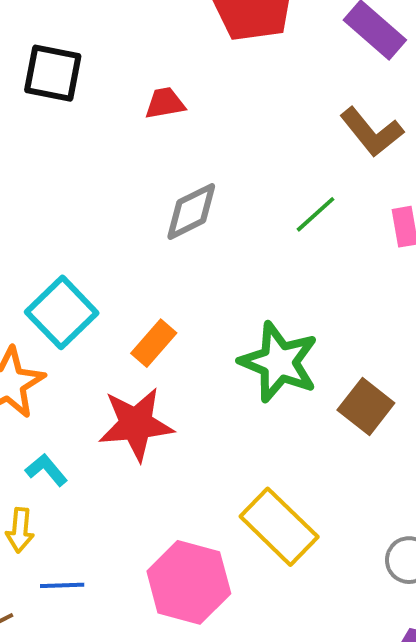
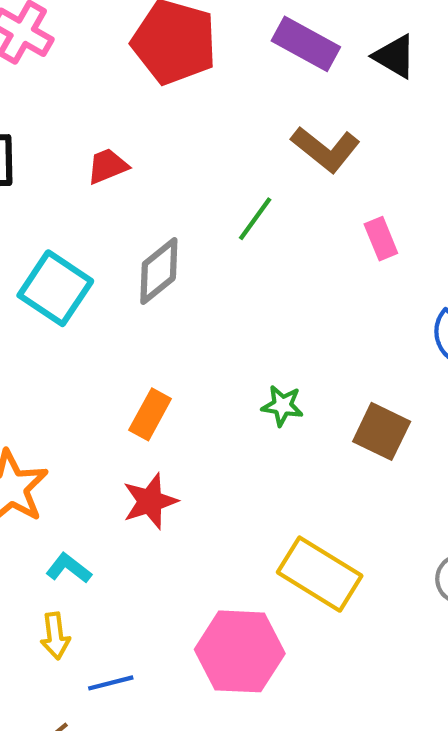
green line: (315, 214) -> (255, 219), moved
cyan square: (62, 312) -> (55, 288), moved
green star: (279, 362) -> (282, 406), size x0.5
red star: (136, 424) -> (150, 501), size x0.7

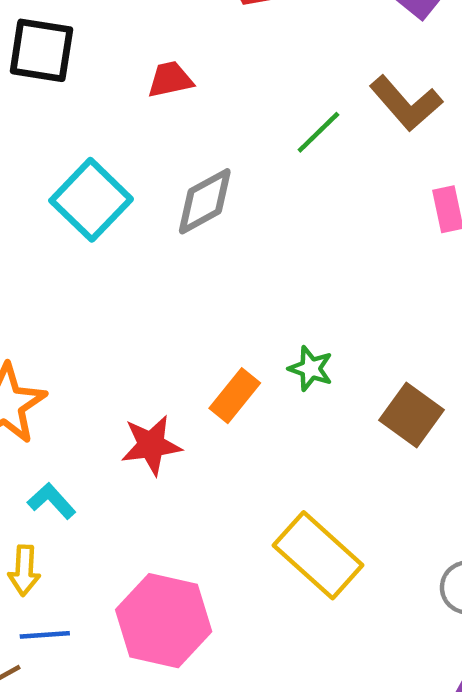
green line: (255, 219) -> (318, 132), moved
orange rectangle: (150, 414) -> (235, 396), moved
pink hexagon: (240, 651) -> (164, 621), moved
blue line: (111, 683) -> (45, 635), moved

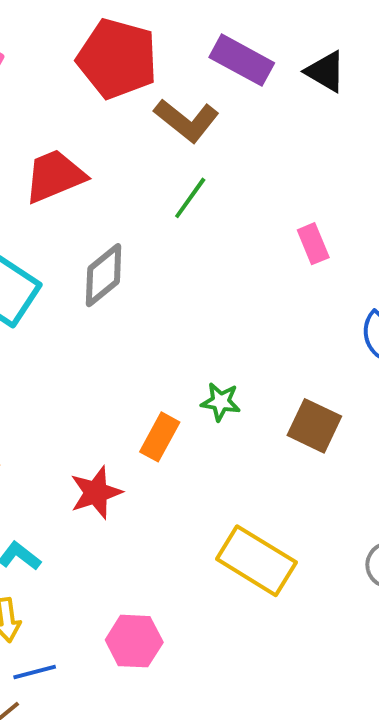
red trapezoid: (170, 80) -> (55, 176), size x1.6
brown L-shape: (406, 103) -> (187, 120), moved
pink hexagon: (164, 621) -> (134, 641), size x0.7

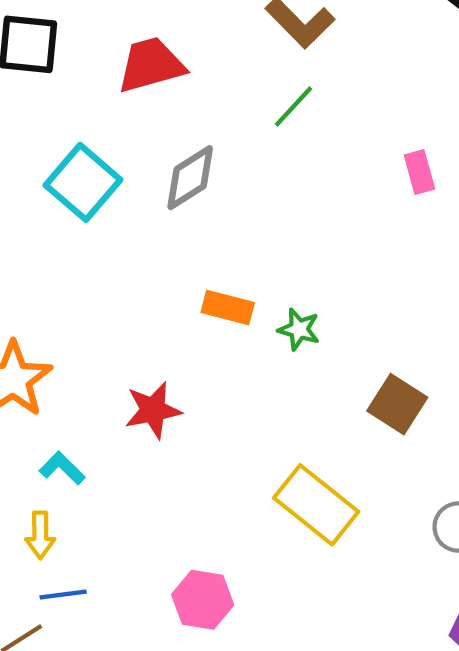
brown square: (314, 426) -> (397, 404), moved
orange rectangle: (160, 437) -> (228, 308), moved, turned 69
pink hexagon: (134, 641) -> (203, 600), moved

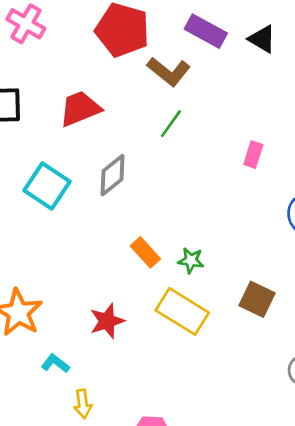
pink rectangle: (419, 172) -> (253, 155), turned 40
orange rectangle: (228, 308) -> (145, 252), turned 40
yellow rectangle: (316, 505) -> (182, 311), moved
yellow arrow: (40, 535) -> (83, 404), moved

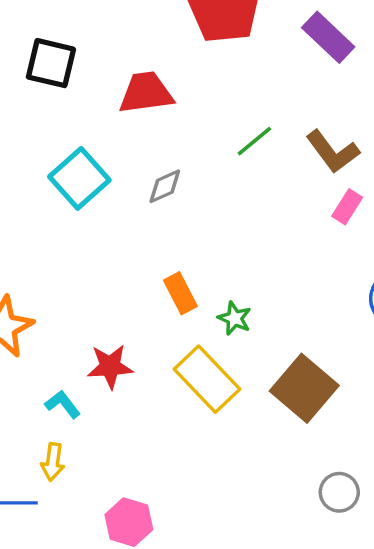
brown L-shape: (169, 72) -> (333, 152), moved
gray diamond: (113, 175) -> (165, 186), size x0.7
brown square: (257, 299) -> (304, 388), size x1.4
cyan L-shape: (55, 364) -> (63, 404), moved

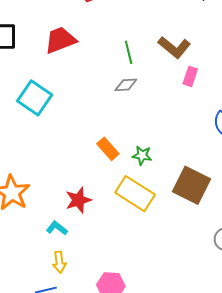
green line: (254, 141) -> (129, 52), turned -50
gray diamond: (165, 186) -> (126, 85), moved, turned 35

